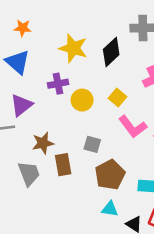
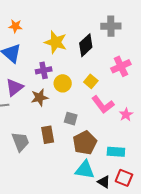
brown star: (43, 143) -> (40, 97), moved
cyan triangle: (110, 209) -> (85, 170), size x1.5

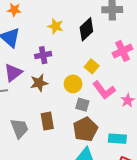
yellow star: (56, 42) -> (55, 26), size x0.7
yellow circle: (63, 83) -> (73, 84), moved
gray square: (71, 119) -> (82, 105), moved

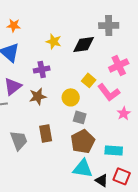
black diamond: (86, 29) -> (84, 44), turned 35
pink L-shape: (104, 90) -> (109, 92), moved

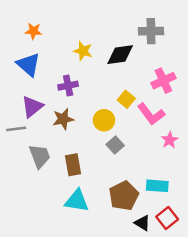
gray square: (80, 117) -> (115, 145), turned 32
gray trapezoid: (19, 140) -> (40, 156), moved
brown pentagon: (83, 141) -> (124, 196), moved
cyan triangle: (83, 168) -> (77, 201), moved
red square: (122, 176) -> (167, 218), turned 30

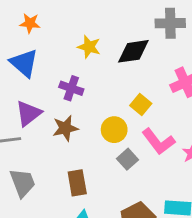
purple cross: (68, 86) -> (71, 88), turned 30
pink L-shape: (151, 114) -> (158, 141), moved
gray trapezoid: (40, 156) -> (23, 183), moved

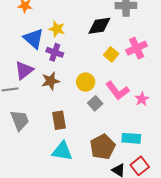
yellow star: (89, 47) -> (57, 29), moved
blue triangle: (24, 63) -> (34, 38), moved
yellow square: (141, 104) -> (111, 54), moved

